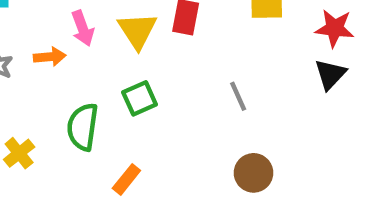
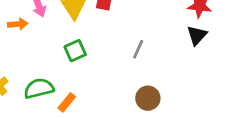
gray line: (238, 96) -> (138, 49), turned 48
green semicircle: (83, 127) -> (39, 88), moved, turned 68

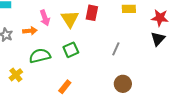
green semicircle: (39, 88) -> (40, 56), moved

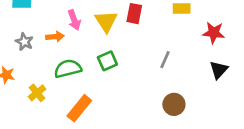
red star: (160, 18) -> (214, 33), moved
black triangle: (158, 39) -> (219, 70), moved
orange rectangle: (65, 87) -> (79, 108), moved, size x1.5

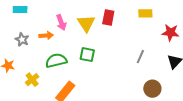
gray line: (165, 60) -> (140, 57), moved
green square: (107, 61) -> (87, 55), turned 35
brown circle: (174, 104) -> (152, 89), moved

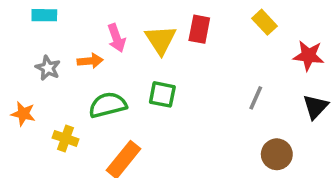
yellow rectangle: (145, 13) -> (264, 22), turned 48
yellow cross: (32, 80) -> (65, 138), turned -32

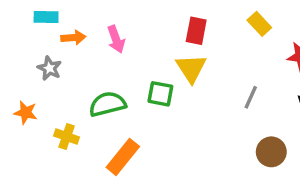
yellow triangle: (161, 40) -> (191, 68), moved
orange arrow: (90, 61) -> (73, 38), moved

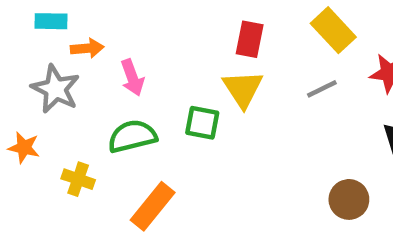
yellow rectangle: (259, 24) -> (333, 30), size x1.4
pink arrow: (116, 39) -> (132, 78), moved
gray star: (49, 68) -> (56, 89), size x1.5
gray line: (251, 97) -> (322, 89), moved, turned 40

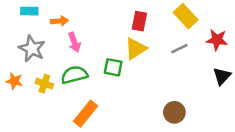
orange arrow: (87, 48) -> (59, 21), moved
yellow triangle: (243, 89) -> (136, 49), turned 30
yellow cross: (78, 179) -> (44, 84), moved
brown circle: (349, 199) -> (174, 112), moved

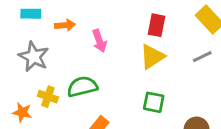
pink arrow: (74, 42) -> (99, 41), moved
green square: (113, 67) -> (154, 102), moved
orange star: (14, 81) -> (22, 112), moved

